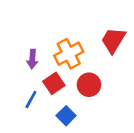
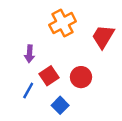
orange cross: (69, 54) -> (63, 23), moved

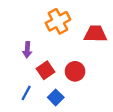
red trapezoid: (103, 37) -> (95, 34), turned 60
blue line: (28, 91) -> (26, 93), moved

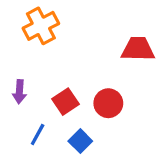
orange cross: (58, 21) -> (41, 26), moved
purple arrow: (27, 50) -> (19, 92), moved

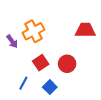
orange cross: (41, 26) -> (34, 31), moved
purple arrow: (19, 92) -> (12, 41), moved, turned -40

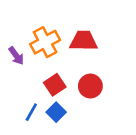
red trapezoid: (85, 30) -> (83, 41), moved
blue square: (50, 87) -> (56, 112), moved

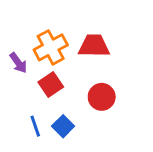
red square: (55, 85) -> (51, 84), moved
blue line: (31, 112) -> (35, 126), turned -48

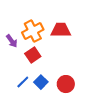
red circle: (102, 97) -> (66, 84), moved
blue line: (35, 126) -> (23, 82), turned 64

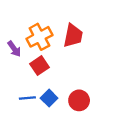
red trapezoid: (61, 30) -> (73, 36), turned 100
blue line: (23, 82) -> (27, 98), turned 40

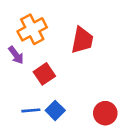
orange cross: (39, 37) -> (32, 29), moved
red circle: (79, 100) -> (105, 113), moved

